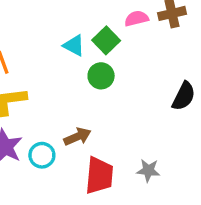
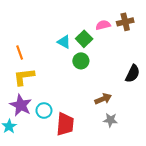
brown arrow: (77, 137) -> (103, 99), moved
red trapezoid: (99, 175) -> (65, 124), moved

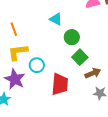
green square: (84, 39) -> (80, 57), moved
cyan circle: (44, 111) -> (37, 65), moved
red trapezoid: (65, 124) -> (60, 84), moved

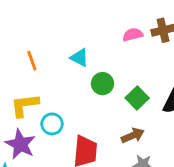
orange line: (14, 29) -> (32, 61), moved
green square: (80, 57) -> (137, 98), moved

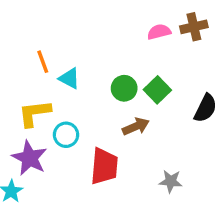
cyan triangle: (79, 58) -> (69, 78), moved
green square: (137, 98) -> (157, 90), moved
brown arrow: (133, 135) -> (136, 126), moved

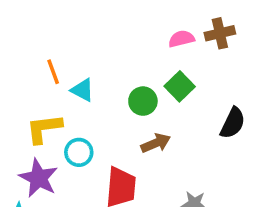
green square: (157, 90) -> (180, 86), moved

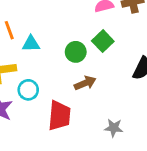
cyan triangle: (82, 90) -> (31, 44), turned -30

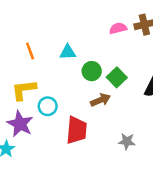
green square: (103, 41) -> (117, 77), moved
cyan triangle: (31, 44) -> (68, 52), moved

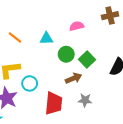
pink semicircle: (118, 28) -> (77, 26), moved
orange line: (30, 51) -> (15, 38), turned -32
gray star: (127, 141) -> (85, 100), moved

